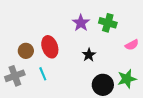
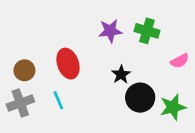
purple star: (81, 23) -> (110, 31), turned 30
brown circle: (26, 51) -> (24, 70), moved
black circle: (103, 85) -> (140, 98), moved

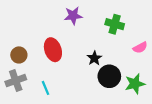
purple star: (110, 31) -> (73, 16), moved
cyan line: (58, 100) -> (46, 88), moved

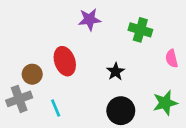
pink semicircle: (140, 48) -> (172, 59), turned 104
brown circle: (19, 55) -> (32, 74), moved
black circle: (109, 76) -> (121, 111), moved

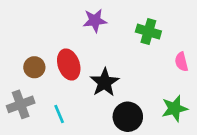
black star: (116, 72) -> (104, 82), moved, size x1.5
brown circle: (32, 74) -> (34, 67), moved

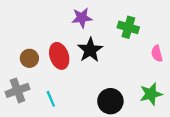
black star: (104, 82) -> (90, 50), moved

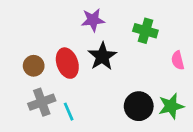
gray cross: (17, 90) -> (42, 102), moved
cyan line: (51, 99) -> (69, 112), moved
black circle: (110, 101) -> (139, 106), moved

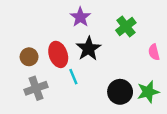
purple star: (93, 20) -> (80, 17), turned -30
green cross: (145, 31) -> (126, 26), turned 36
cyan line: (69, 112) -> (73, 77), moved

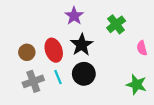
cyan line: (73, 77) -> (58, 77), moved
black circle: (120, 92) -> (84, 74), moved
green star: (148, 92) -> (136, 85), turned 30

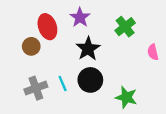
red ellipse: (54, 50) -> (47, 27), moved
brown circle: (27, 52) -> (31, 46), moved
green star: (136, 85) -> (126, 97), moved

